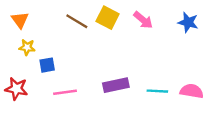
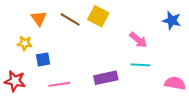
orange triangle: (20, 20) -> (39, 18), moved
pink arrow: (143, 20) -> (138, 40), moved
cyan line: (157, 91) -> (140, 65), moved

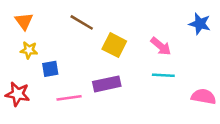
yellow square: (98, 16) -> (114, 45), moved
orange triangle: (39, 18) -> (24, 21), moved
purple rectangle: (106, 78) -> (107, 84), moved

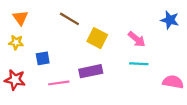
yellow star: (29, 50) -> (16, 42), moved

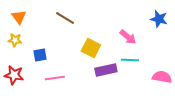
yellow square: (97, 38) -> (91, 48), moved
purple rectangle: (91, 71) -> (106, 70), moved

